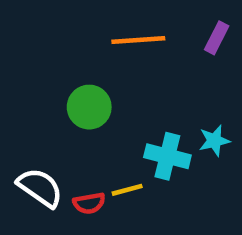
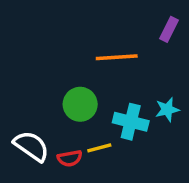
orange line: (138, 40) -> (117, 57), moved
green circle: (89, 107) -> (80, 104), moved

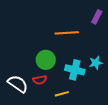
yellow line: (99, 148) -> (62, 94), moved
red semicircle: (70, 158) -> (40, 80), moved

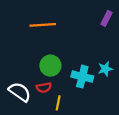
orange line: (67, 33) -> (43, 25), moved
yellow line: (62, 94) -> (58, 103), moved, turned -64

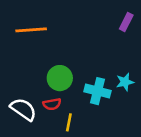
orange line: (43, 25) -> (31, 30), moved

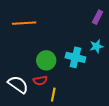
cyan star: (125, 82) -> (97, 46), moved
cyan cross: (98, 91) -> (75, 57), moved

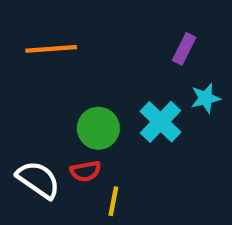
purple rectangle: (98, 17) -> (184, 49), moved
cyan cross: (75, 57) -> (161, 122), turned 30

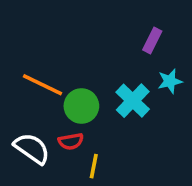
orange line: (51, 49) -> (42, 85), moved, turned 30

